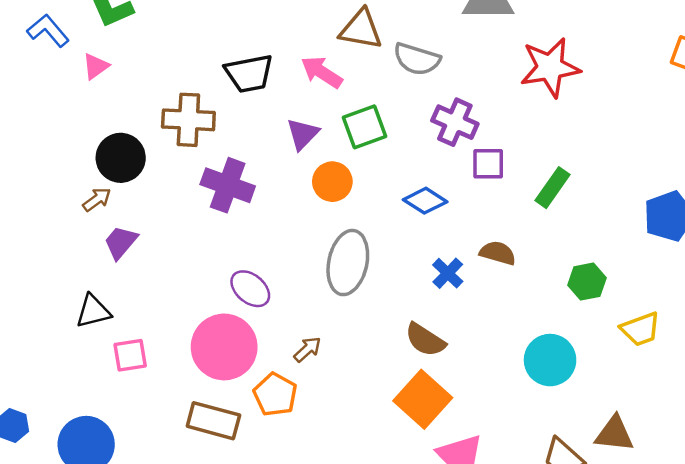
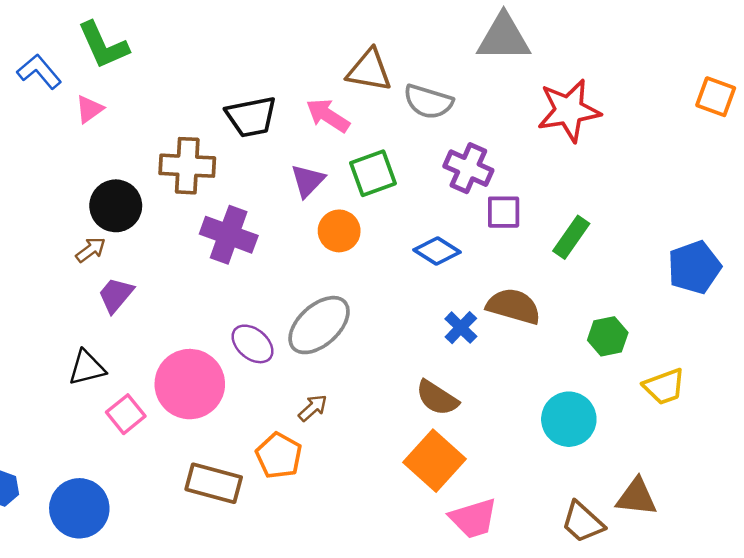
brown semicircle: (498, 253) -> (514, 306), size x1.4
gray ellipse: (348, 263) -> (319, 325), moved, turned 36
pink circle: (224, 347) -> (190, 384), moved
pink square: (130, 355) -> (126, 414), turned -30

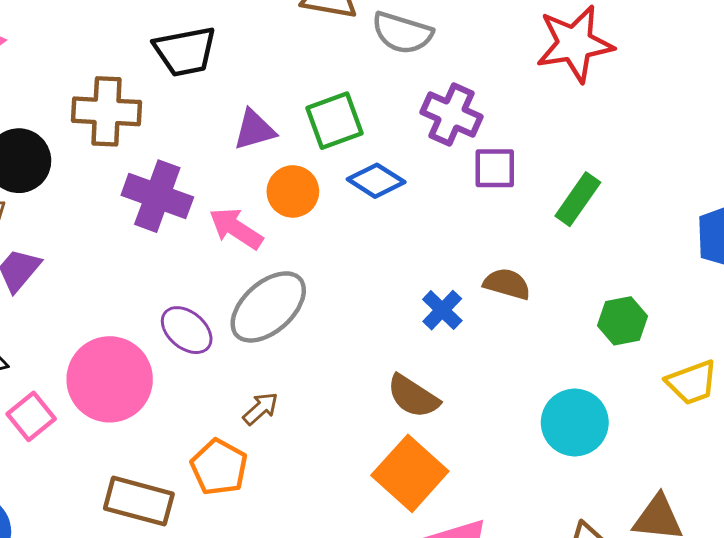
pink arrow: (328, 115) -> (236, 228), moved
purple triangle: (308, 181) -> (254, 130), turned 30
blue diamond: (437, 251) -> (376, 181), moved
brown semicircle: (514, 306) -> (507, 284), size x0.7

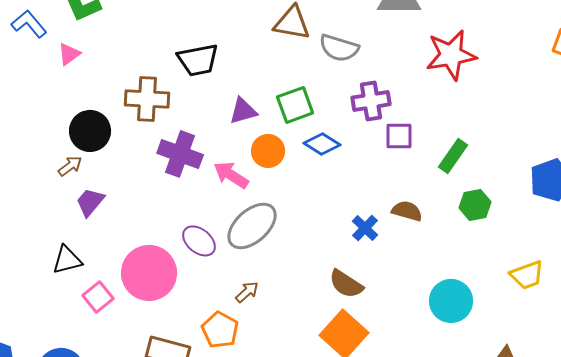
purple cross: (452, 114) -> (371, 101), turned -33
green hexagon: (622, 321) -> (475, 205), moved

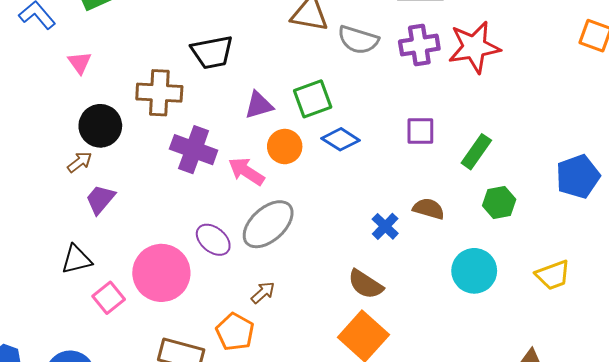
pink triangle: (69, 54) -> (80, 63), moved, turned -30
purple cross: (371, 101) -> (419, 45), moved
cyan circle: (451, 301) -> (474, 271), moved

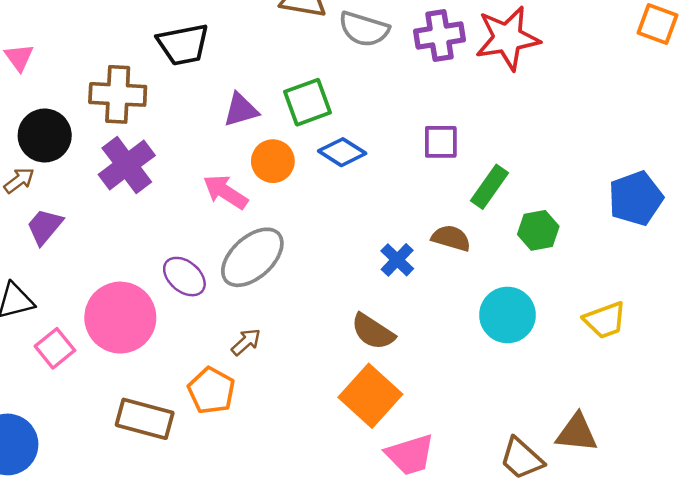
purple cross: (194, 150) -> (127, 165), moved, turned 33
green rectangle: (476, 152) -> (490, 187), moved

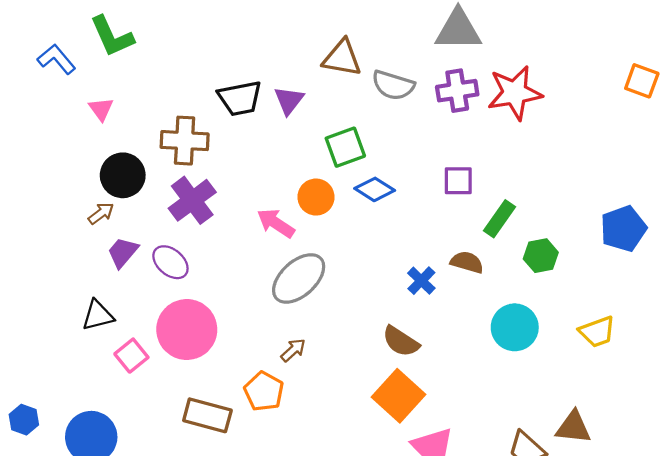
purple triangle: (241, 110) -> (289, 100), moved, turned -36
purple ellipse: (184, 277) -> (170, 262), moved

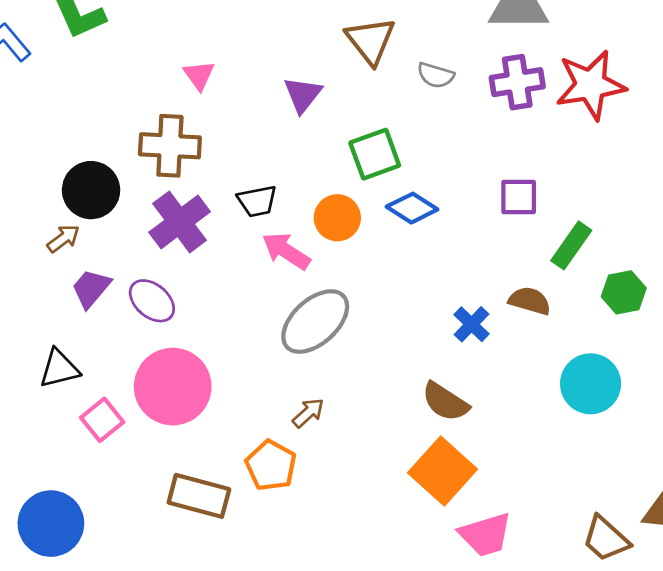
brown triangle: (342, 58) -> (371, 41), turned 42
gray semicircle: (393, 85) -> (436, 75), size x0.7
black trapezoid: (240, 98) -> (257, 201), moved, size x0.7
pink triangle: (101, 109) -> (199, 75), moved

